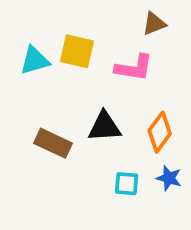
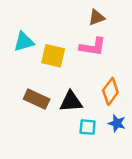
brown triangle: (154, 24) -> (96, 17), moved
yellow square: (77, 51) -> (53, 56), moved
black triangle: (105, 127) -> (71, 102), moved

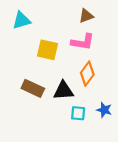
cyan triangle: (24, 42) -> (21, 20), moved
orange diamond: (110, 91) -> (87, 74), moved

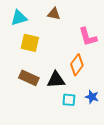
brown triangle: (86, 16) -> (54, 14), moved, turned 32
pink L-shape: (83, 42) -> (88, 37), moved, turned 65
yellow square: (48, 50) -> (30, 43), moved

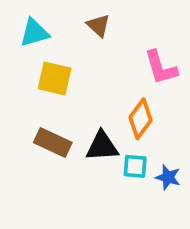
brown triangle: (54, 14) -> (98, 25), turned 32
cyan square: (69, 100) -> (135, 166), moved

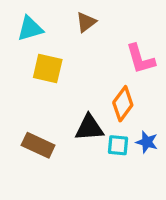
brown triangle: (98, 25) -> (86, 22), turned 40
brown rectangle: (53, 143) -> (38, 145), moved
blue star: (168, 177) -> (147, 142), moved

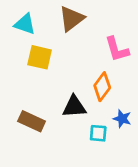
brown triangle: (86, 22) -> (72, 19), size x1.5
cyan triangle: (30, 29) -> (25, 24), turned 35
cyan square: (118, 145) -> (98, 133), moved

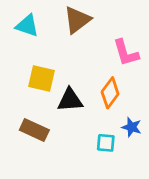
yellow square: (40, 57) -> (41, 79), moved
black triangle: (74, 107) -> (70, 100), moved

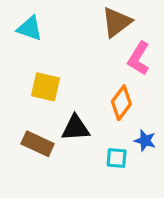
brown triangle: (77, 20) -> (117, 22), moved
pink L-shape: (126, 53) -> (139, 58), turned 48
black triangle: (70, 100) -> (76, 128), moved

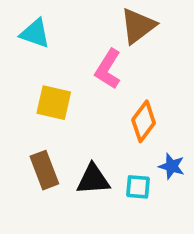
pink L-shape: (139, 58) -> (108, 69), moved
black triangle: (76, 128) -> (93, 179), moved
brown rectangle: (38, 144) -> (44, 170), turned 44

